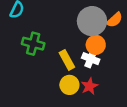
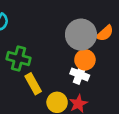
yellow rectangle: (67, 60) -> (33, 84), moved

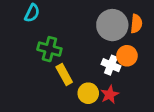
orange semicircle: (105, 33) -> (136, 24), turned -42
orange circle: (85, 60) -> (127, 56), moved

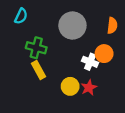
gray circle: (112, 25) -> (72, 26), moved
yellow rectangle: (64, 74) -> (39, 70), moved

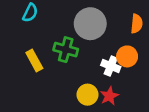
green cross: (36, 48) -> (66, 50), moved
yellow rectangle: (39, 70) -> (34, 61), moved

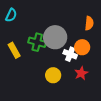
gray circle: (90, 24) -> (55, 37), moved
red star: (109, 96) -> (81, 73), moved

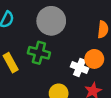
gray circle: (55, 37) -> (51, 21), moved

